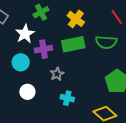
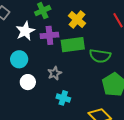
green semicircle: (106, 42) -> (100, 56), moved
purple cross: (44, 49) -> (49, 35), moved
white circle: (27, 92) -> (28, 82), moved

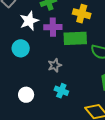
yellow cross: (77, 20) -> (82, 14), turned -30
white circle: (28, 82) -> (26, 95), moved

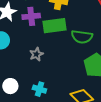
cyan cross: (61, 91) -> (39, 89), moved

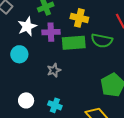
green semicircle: (82, 37) -> (102, 41), moved

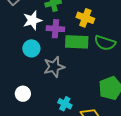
cyan circle: (19, 54) -> (31, 48), moved
gray star: (54, 70) -> (54, 67), size x1.5
cyan cross: (55, 105) -> (65, 104), moved

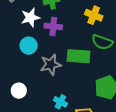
yellow cross: (85, 18) -> (94, 15), moved
green rectangle: (77, 42) -> (78, 56), moved

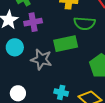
gray star: (51, 65) -> (41, 59), turned -30

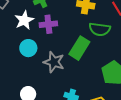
green rectangle: (66, 44) -> (79, 48), turned -50

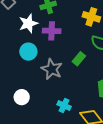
green rectangle: (79, 48) -> (79, 59), size x0.6

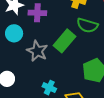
green rectangle: (79, 59) -> (65, 41), size x1.6

